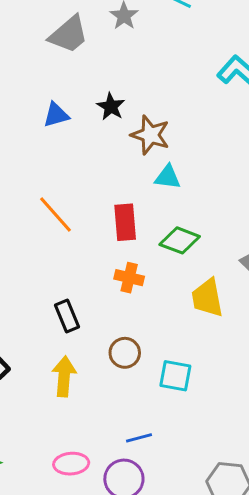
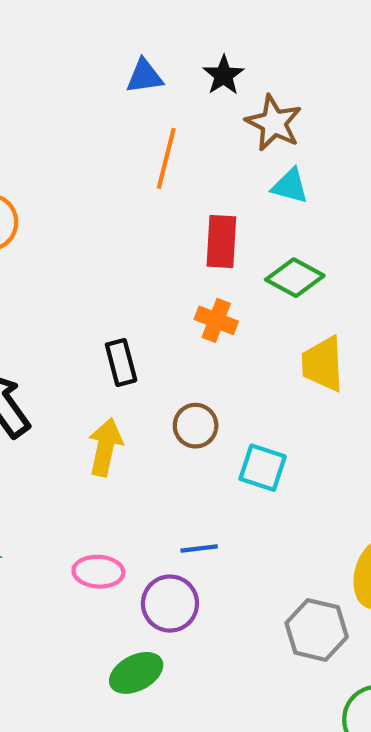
orange line: (56, 215) -> (166, 158), moved, turned 48

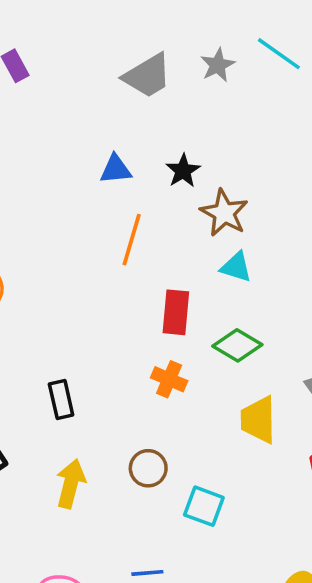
black rectangle: (121, 362) -> (61, 400), moved

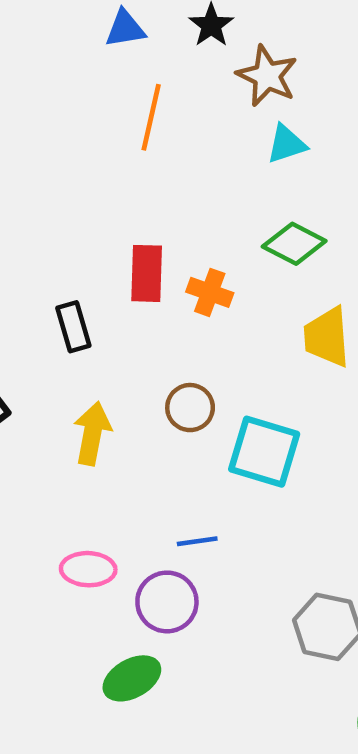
cyan triangle: (236, 267) -> (287, 144), turned -32
red rectangle: (176, 312) -> (147, 273), moved
cyan square: (204, 506) -> (264, 452), size x1.4

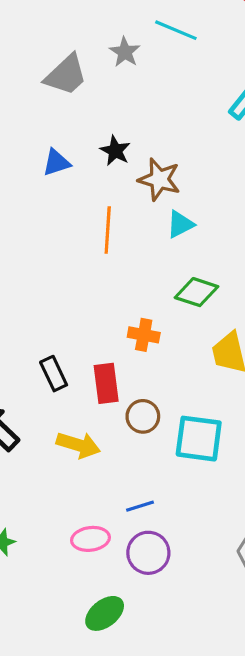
orange line: (151, 117) -> (108, 230), moved
red rectangle: (147, 273) -> (106, 383), moved
yellow arrow: (92, 433) -> (78, 445), turned 105
blue line: (197, 541) -> (140, 506), moved
green ellipse: (132, 678) -> (105, 613), moved

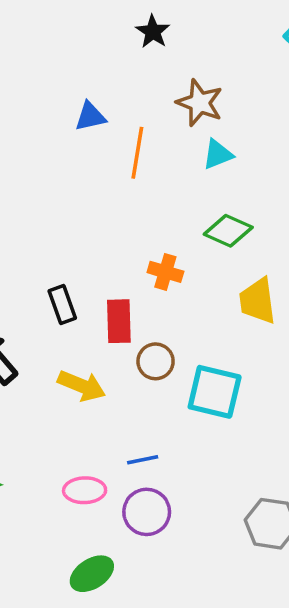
black star: (115, 151) -> (153, 32), moved
blue triangle: (56, 163) -> (90, 116), moved

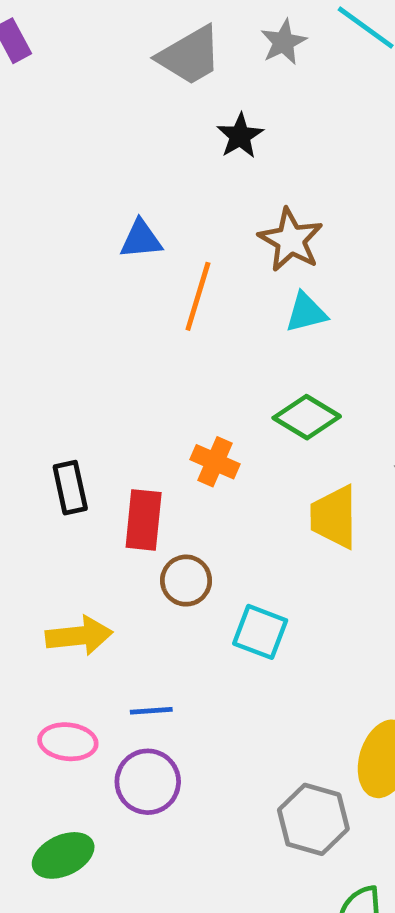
yellow arrow: (82, 386) -> (79, 636), moved, turned -36
cyan square: (215, 392) -> (260, 632), size x0.7

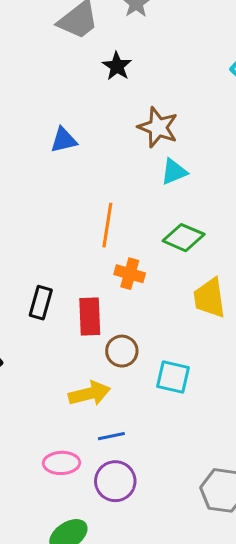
orange line: (198, 296) -> (107, 225), moved
black rectangle: (70, 488) -> (41, 303), turned 36
yellow arrow: (79, 636) -> (89, 394), moved

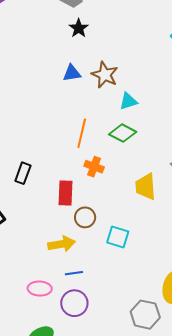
black star: (117, 66) -> (79, 28), moved
brown star: (158, 127) -> (105, 75), moved
blue triangle: (64, 140) -> (72, 73), moved
green diamond: (184, 238) -> (123, 133), moved
black rectangle: (41, 303) -> (23, 173), moved

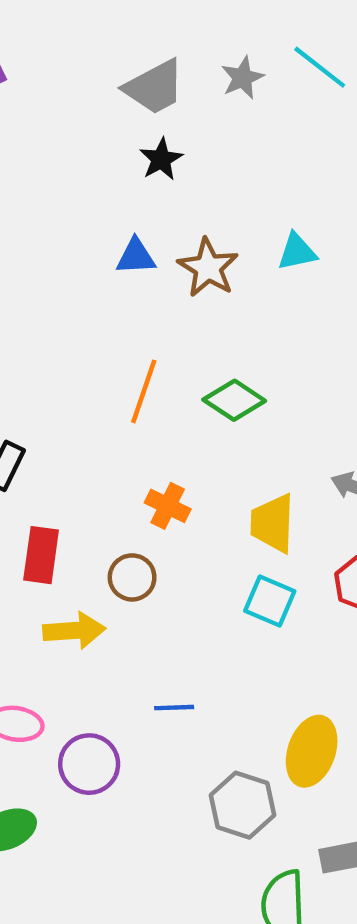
cyan triangle: (128, 101) -> (297, 252), moved
orange cross: (94, 167) -> (168, 506), moved
red rectangle: (66, 193) -> (41, 555), moved
cyan square: (118, 237) -> (270, 601), moved
blue line: (74, 273) -> (174, 708), moved

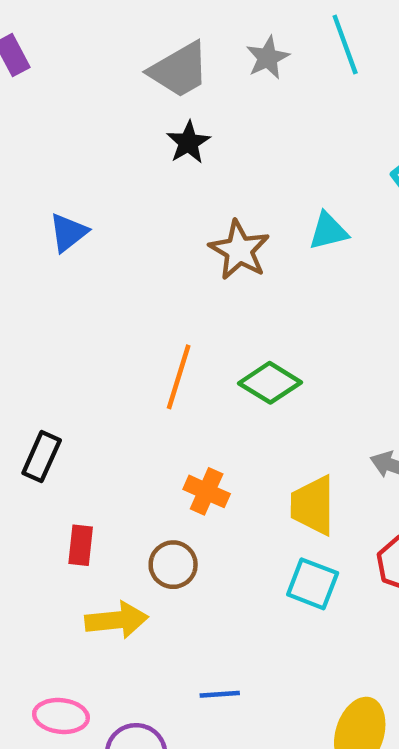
cyan line: (320, 67) -> (345, 44), turned 34
blue triangle: (136, 257) -> (68, 233), moved, turned -33
red rectangle: (41, 555) -> (81, 545), size x0.7

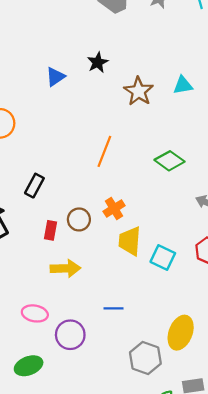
black star: (188, 142) -> (98, 62), moved
green diamond: (270, 383) -> (170, 161), moved
orange cross: (207, 491) -> (114, 208), turned 30
yellow trapezoid: (313, 505) -> (130, 241), moved
brown circle: (173, 565) -> (79, 219), moved

